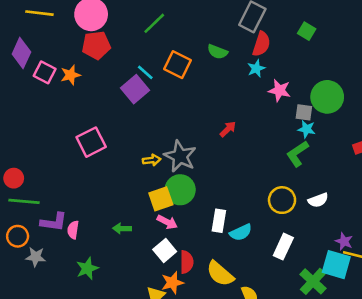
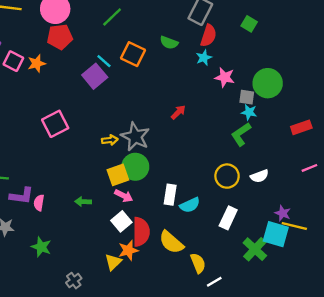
red semicircle: (187, 262) -> (141, 232), size x1.4
green star: (87, 268) -> (41, 247), moved, turned -30

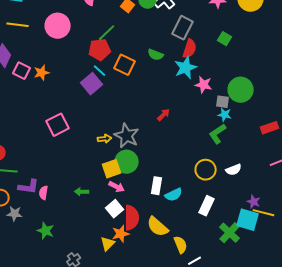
red pentagon: (60, 37) -> (100, 50), moved
cyan star: (204, 58) -> (186, 68), size x1.6

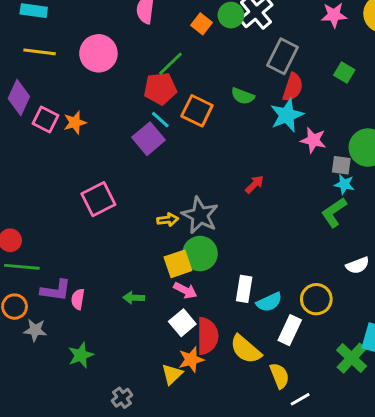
yellow circle: (206, 170) -> (316, 299), moved
white rectangle: (207, 206) -> (290, 330), moved
green star: (46, 231) -> (81, 355), turned 30

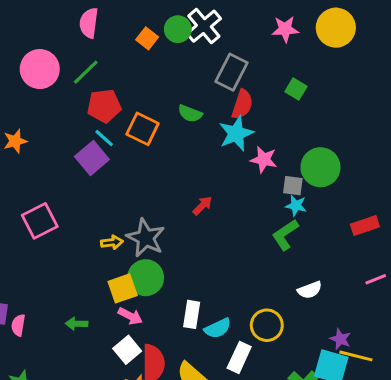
green line: (171, 64) -> (86, 72), moved

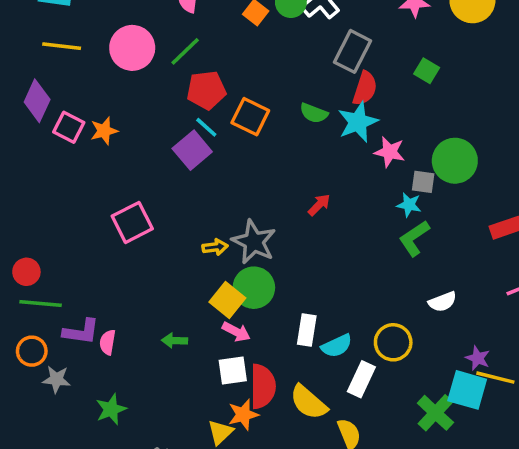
green semicircle: (190, 114) -> (314, 113), moved
cyan star: (296, 206) -> (409, 205), moved
yellow square: (123, 288) -> (227, 300), turned -32
white square: (127, 350) -> (233, 371), turned 32

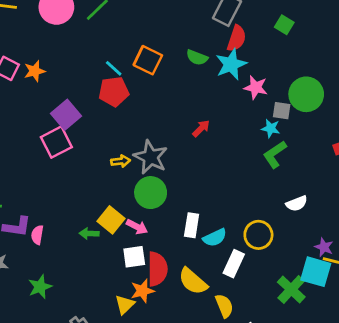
red pentagon: (206, 90) -> (114, 92), moved
purple square: (192, 150) -> (66, 115), moved
yellow square: (227, 300) -> (111, 220), moved

